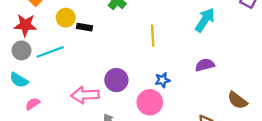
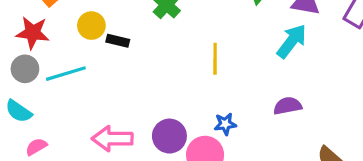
purple circle: (116, 80) -> (169, 136), moved

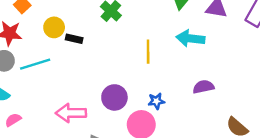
cyan arrow: (292, 41) -> (190, 38), moved, turned -120
purple circle: (169, 136) -> (114, 97), moved

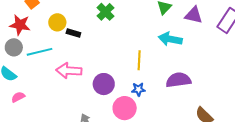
yellow line: (148, 52) -> (139, 60), moved
purple semicircle: (203, 87) -> (178, 80), size x1.4
pink arrow: (71, 113) -> (69, 71), moved

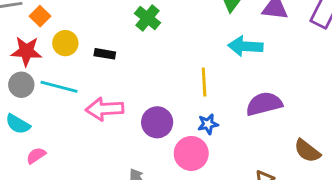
yellow circle: (57, 22) -> (65, 43), moved
cyan line: (39, 52) -> (59, 87), turned 35

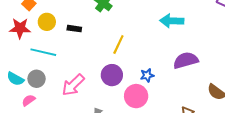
yellow line: (204, 82) -> (118, 45), moved, turned 30
gray circle: (21, 85) -> (37, 79), moved
pink arrow: (105, 109) -> (73, 85), moved, turned -40

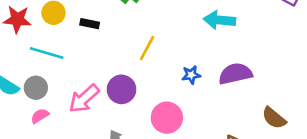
purple circle: (112, 75) -> (121, 89), moved
blue star: (147, 75) -> (191, 75), moved
pink semicircle: (28, 100) -> (40, 116), moved

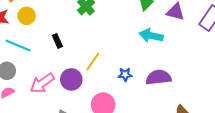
black rectangle: (90, 24) -> (57, 41), moved, turned 48
yellow line: (147, 48) -> (93, 61), moved

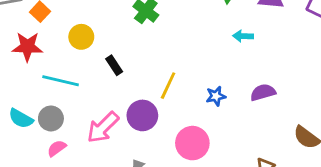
yellow circle: (27, 16) -> (81, 37), moved
cyan arrow: (151, 36) -> (243, 36), size x0.6
purple semicircle: (159, 77) -> (263, 92), size x0.7

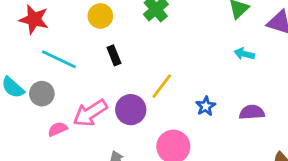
yellow circle: (81, 37) -> (100, 16), moved
blue star: (216, 96) -> (206, 106), turned -30
pink semicircle: (57, 148) -> (58, 129), moved

